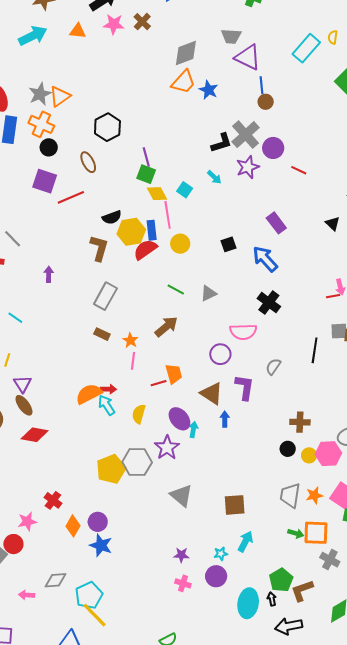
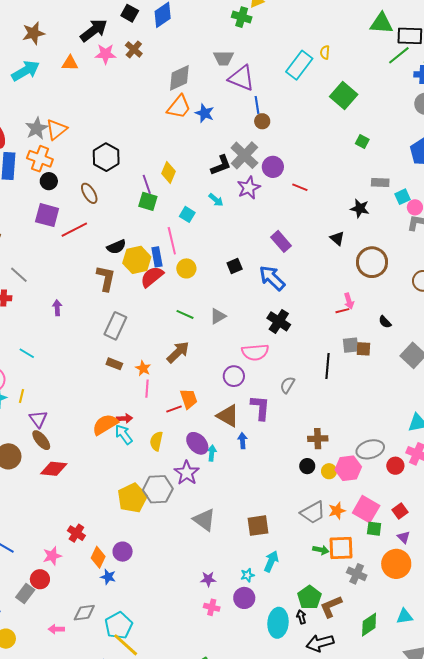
yellow diamond: (157, 194) -> (168, 172), moved, turned 55
gray trapezoid: (290, 495) -> (313, 512), turned -124
blue star: (101, 545) -> (108, 577), moved, size x0.7

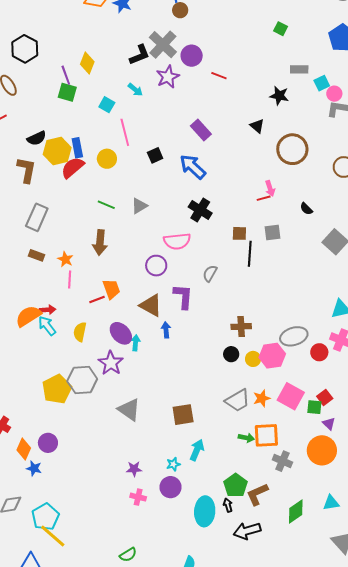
pink line: (172, 241) -> (125, 132), moved
brown square: (363, 349) -> (239, 233), moved
brown arrow: (178, 352) -> (100, 243), turned 140
green square: (374, 529) -> (314, 407), moved

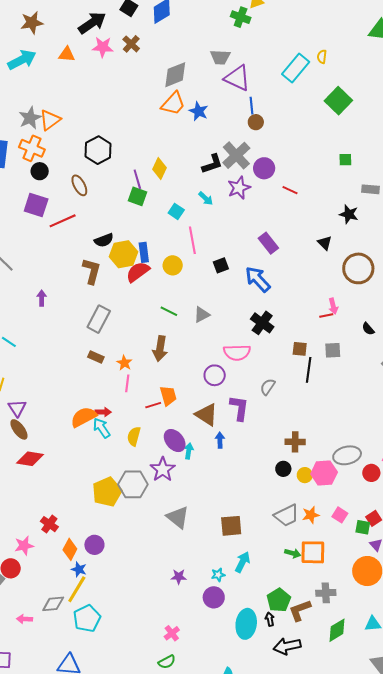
green square: (281, 29) -> (345, 160), moved, turned -32
pink square: (291, 396) -> (340, 515), size x0.6
gray cross: (282, 461) -> (326, 593), moved, turned -30
pink cross: (138, 497) -> (172, 633), moved, turned 35
yellow line: (53, 536) -> (77, 589), moved, turned 76

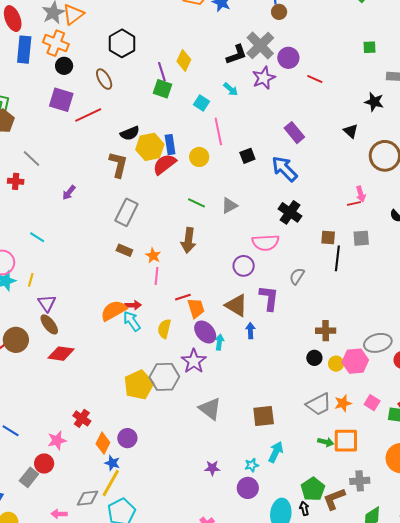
purple arrow: (42, 298) -> (69, 193), turned -140
orange trapezoid: (168, 396) -> (196, 308), moved

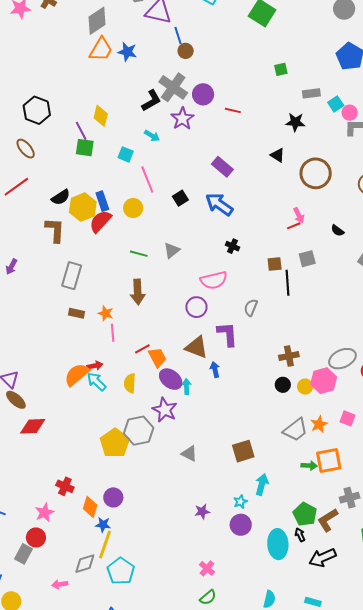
black cross: (290, 212) -> (233, 246), size x0.6
gray triangle: (210, 409) -> (189, 454), size x0.7

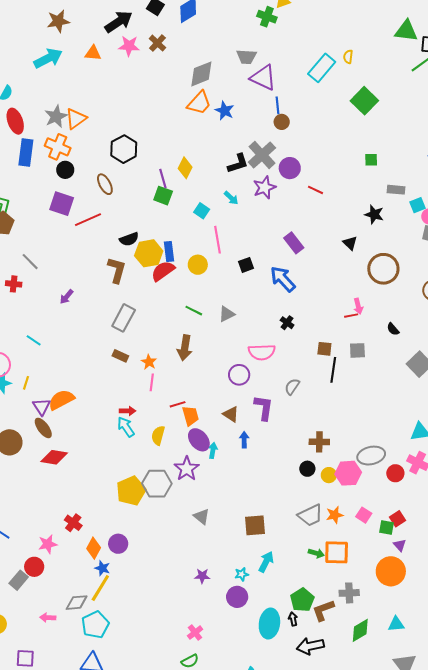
brown triangle: (197, 347) -> (231, 414), size x0.7
orange semicircle: (77, 375) -> (61, 400), moved
cyan pentagon: (121, 571) -> (95, 625), moved

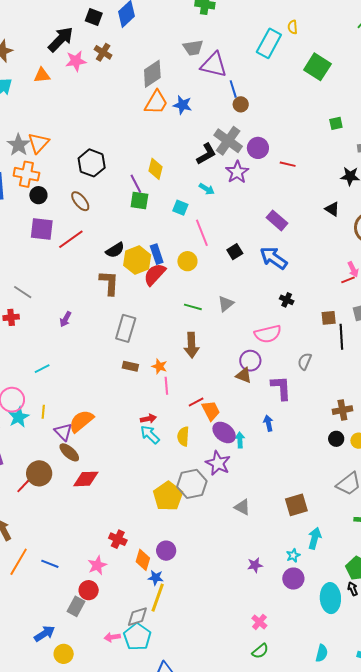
cyan line: (34, 340) -> (42, 369), turned -49
brown triangle: (231, 414) -> (244, 375), moved
cyan pentagon: (95, 625) -> (137, 637), moved

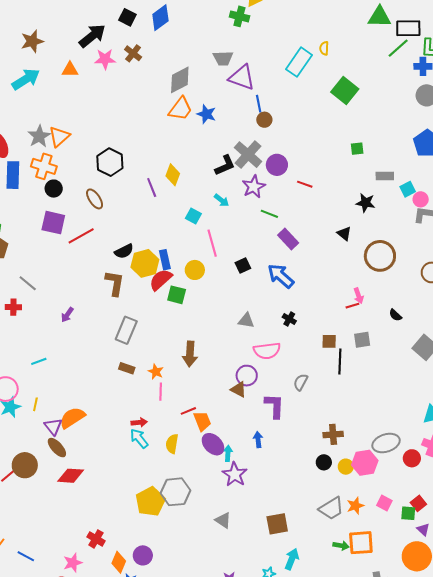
green square: (139, 201) -> (177, 295), moved
gray triangle: (226, 304) -> (246, 321), moved, turned 42
green line: (193, 307) -> (269, 214), moved
purple star: (218, 463) -> (235, 474), moved

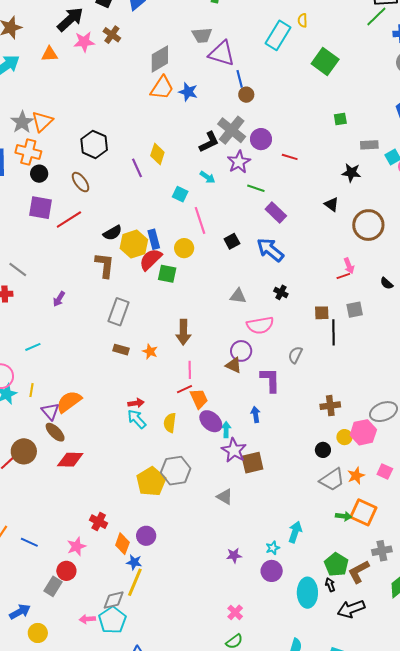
pink line: (161, 392) -> (190, 370), moved
black circle: (324, 462) -> (323, 450), moved
brown square: (277, 524) -> (252, 463), moved
orange square: (361, 543) -> (363, 512), turned 32

